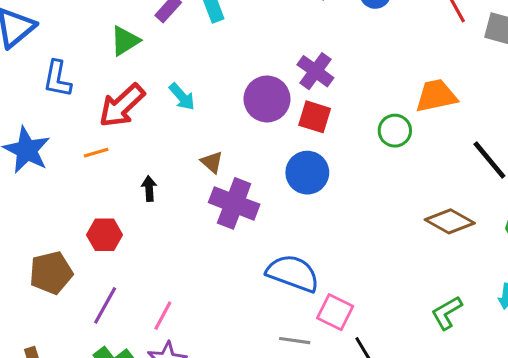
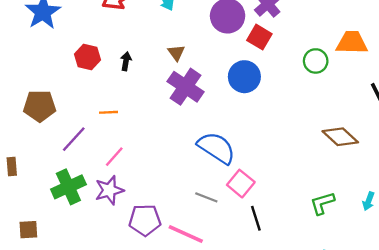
orange line: (96, 153) -> (108, 112), moved
red hexagon: (104, 235) -> (87, 57), moved

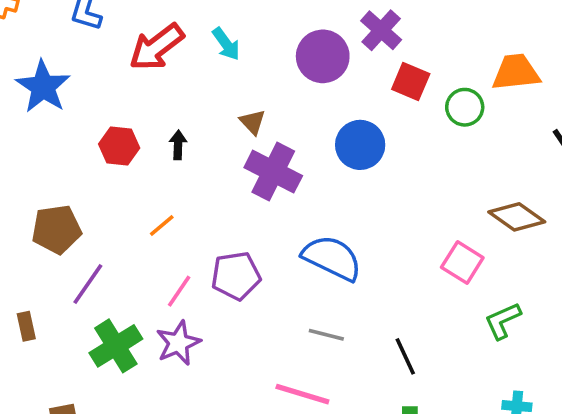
red square: (259, 37) -> (411, 81), moved
orange line: (108, 112) -> (162, 225), turned -30
purple line: (74, 139) -> (88, 284), moved
pink square: (241, 184) -> (462, 263), moved
purple pentagon: (145, 220) -> (236, 276), moved

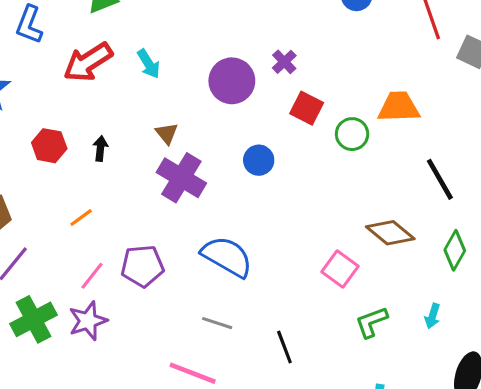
purple cross: (381, 30) -> (284, 62), size x0.7
blue circle: (360, 145) -> (259, 160), size x0.7

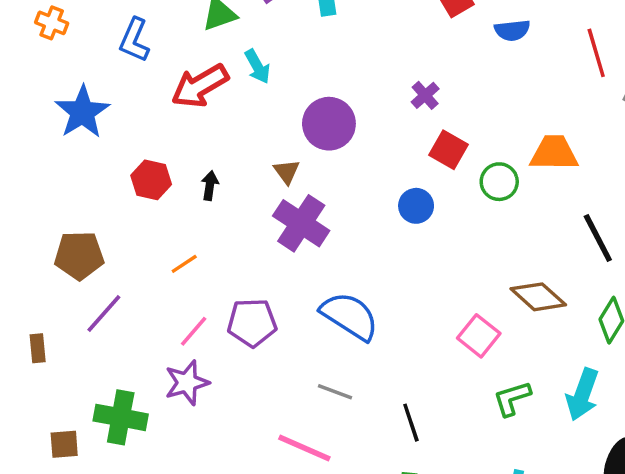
cyan arrow: (149, 64) -> (257, 66), moved
purple circle: (232, 81) -> (329, 124), moved
blue circle: (259, 160) -> (416, 206), moved
cyan arrow: (433, 316) -> (582, 394), size x1.8
green cross: (33, 319) -> (121, 417), moved, turned 36

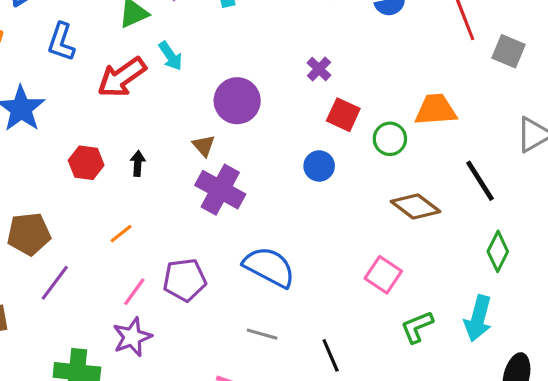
brown diamond: (538, 297) -> (416, 206), moved

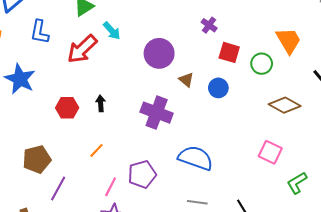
orange trapezoid: (436, 110) -> (288, 40), turned 72
brown triangle: (204, 146) -> (186, 80), moved

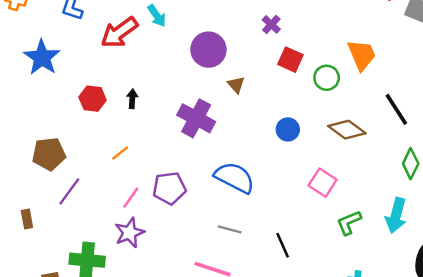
blue circle: (218, 88) -> (288, 129), moved

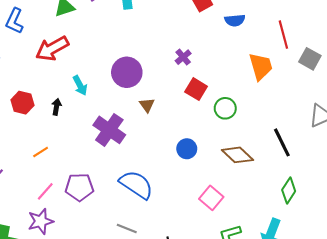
cyan arrow: (157, 16) -> (80, 86), moved
orange trapezoid: (362, 55) -> (261, 66), moved

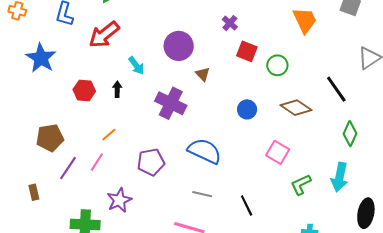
pink line: (45, 191) -> (97, 162), moved

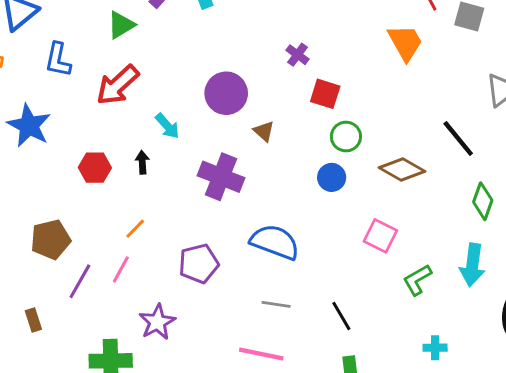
green circle: (277, 65) -> (346, 137), moved

